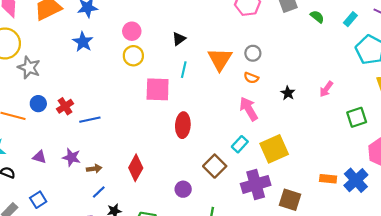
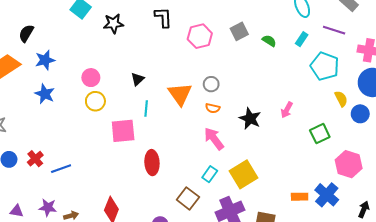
black star: (288, 93) -> (250, 119), size x1.5

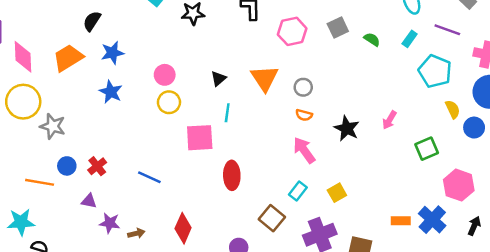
orange triangle: (180, 94) -> (265, 78), moved
blue line: (61, 169) -> (149, 177), moved, turned 42
yellow square: (243, 174) -> (337, 193), size x0.6
black arrow: (364, 209) -> (474, 226), moved
purple triangle: (17, 211) -> (89, 201), moved

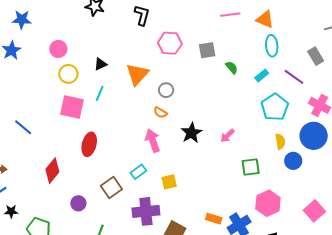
yellow circle: (169, 102) -> (68, 74), moved
red diamond: (183, 228) -> (52, 171), moved

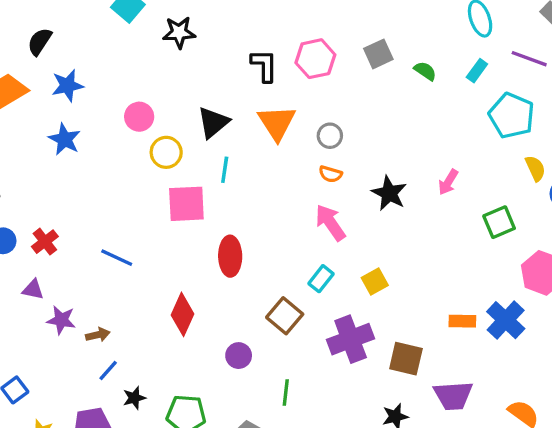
black L-shape: (142, 15) -> (264, 66), moved
black triangle: (100, 64) -> (213, 123), size x1.5

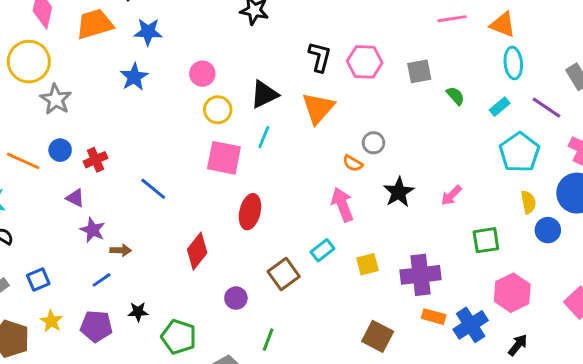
gray circle: (330, 136) -> (373, 143), moved
purple cross: (351, 339) -> (421, 275), moved
blue line: (108, 370) -> (102, 280), moved

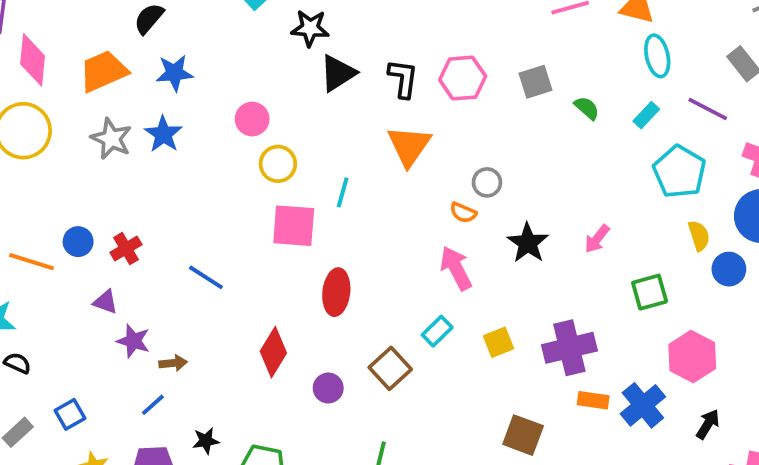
black triangle: (264, 94) -> (338, 73), moved
gray star: (56, 99) -> (111, 139), moved
purple circle: (236, 298) -> (328, 388), moved

